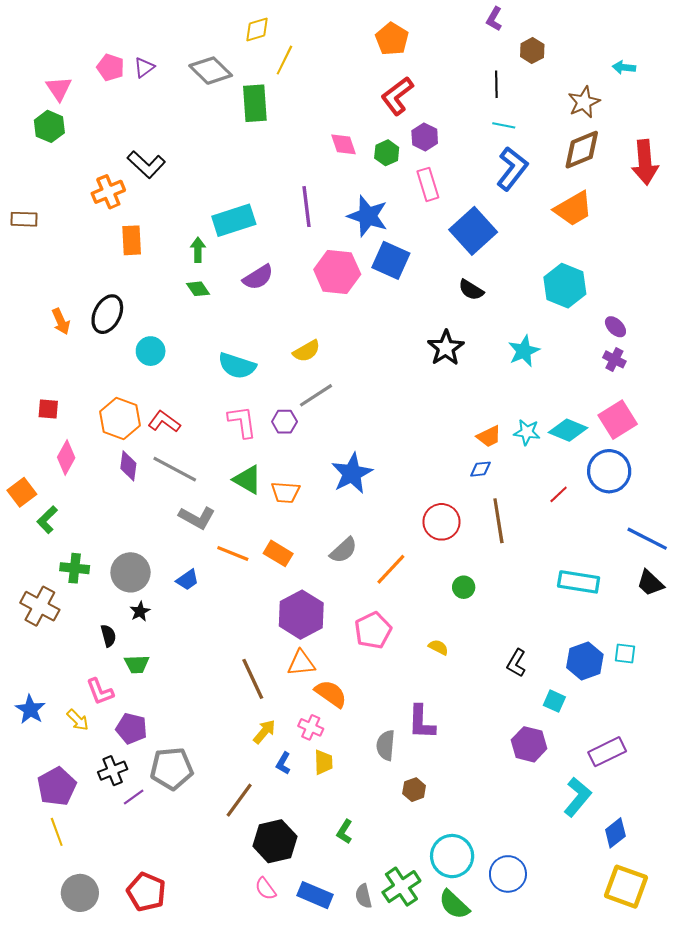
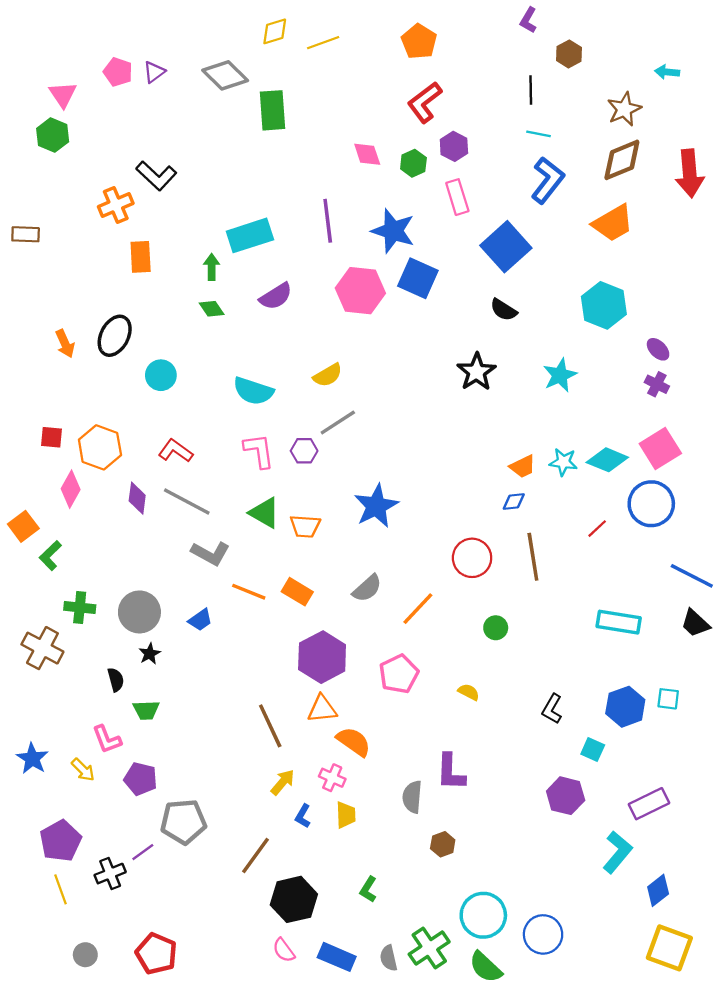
yellow line: (284, 60) -> (323, 43), moved, turned 44
orange hexagon: (120, 418) -> (100, 447), moved
black cross: (113, 771) -> (110, 874), moved
gray circle: (80, 893) -> (85, 955), size x0.6

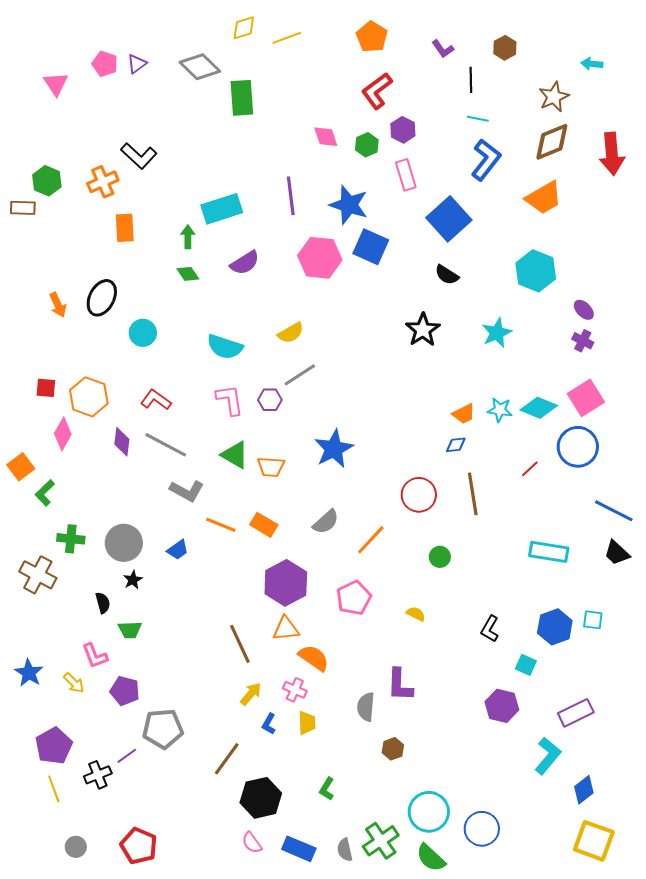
purple L-shape: (528, 20) -> (443, 49), moved, turned -65
green hexagon: (53, 135) -> (47, 181), moved

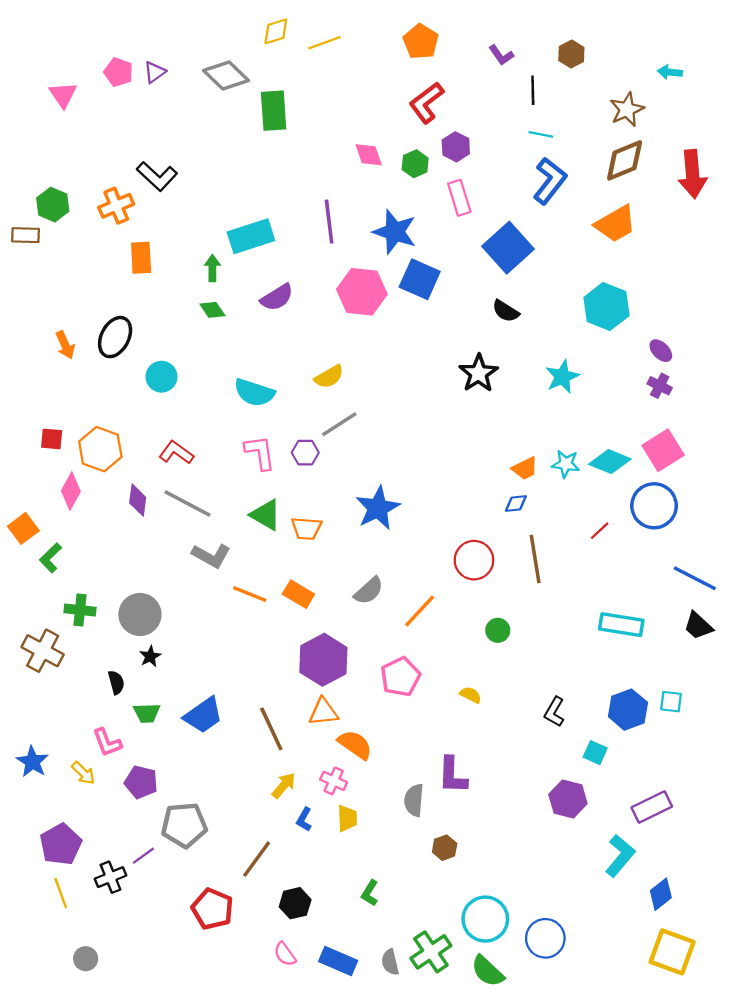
blue trapezoid: (178, 550) -> (203, 715), moved, size x1.6
black hexagon: (261, 798) -> (295, 903), size x0.7
red pentagon: (139, 846) -> (212, 909), moved

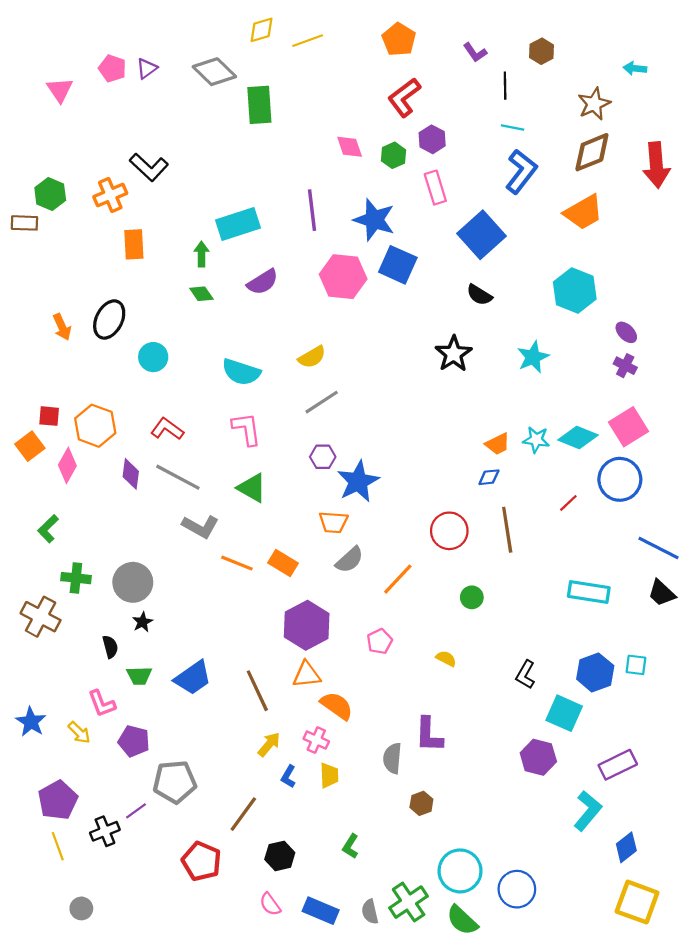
purple hexagon: (305, 453) -> (323, 457), moved
orange square: (23, 528) -> (30, 446), moved
orange trapezoid: (306, 528) -> (333, 522), moved
pink pentagon: (400, 677) -> (380, 641), size x0.7
cyan square: (595, 753) -> (564, 713), size x1.6

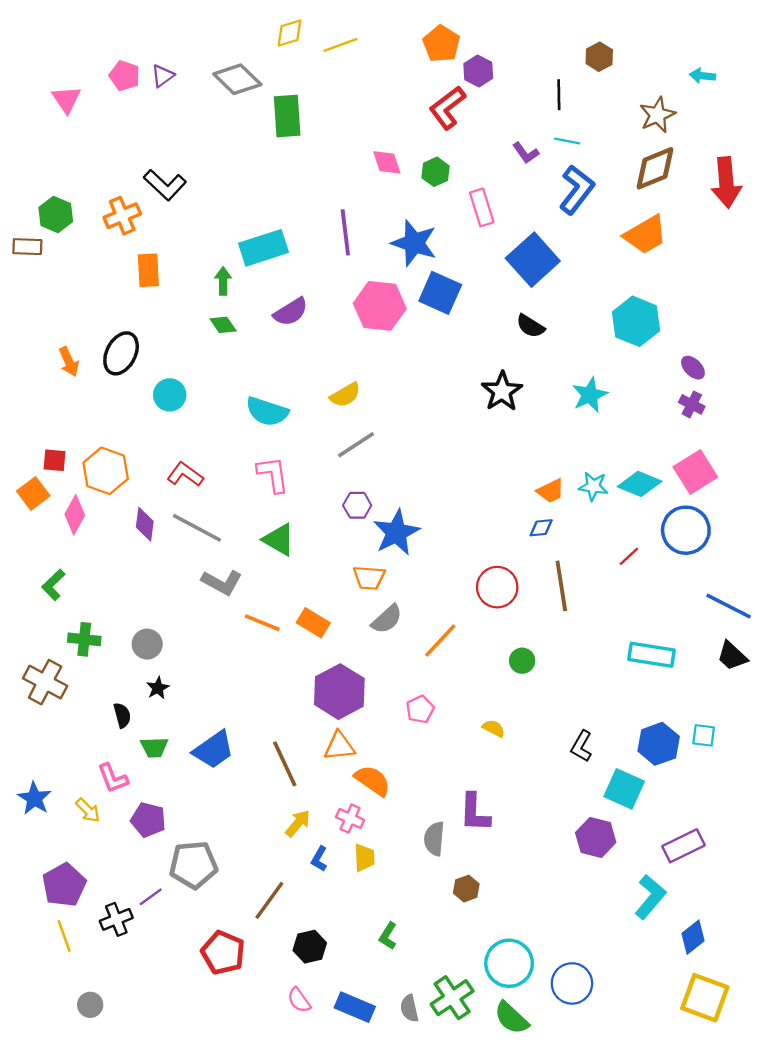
purple L-shape: (475, 52) -> (526, 153), moved
purple hexagon: (432, 139) -> (478, 71), moved
gray circle: (133, 582) -> (147, 644), size x0.7

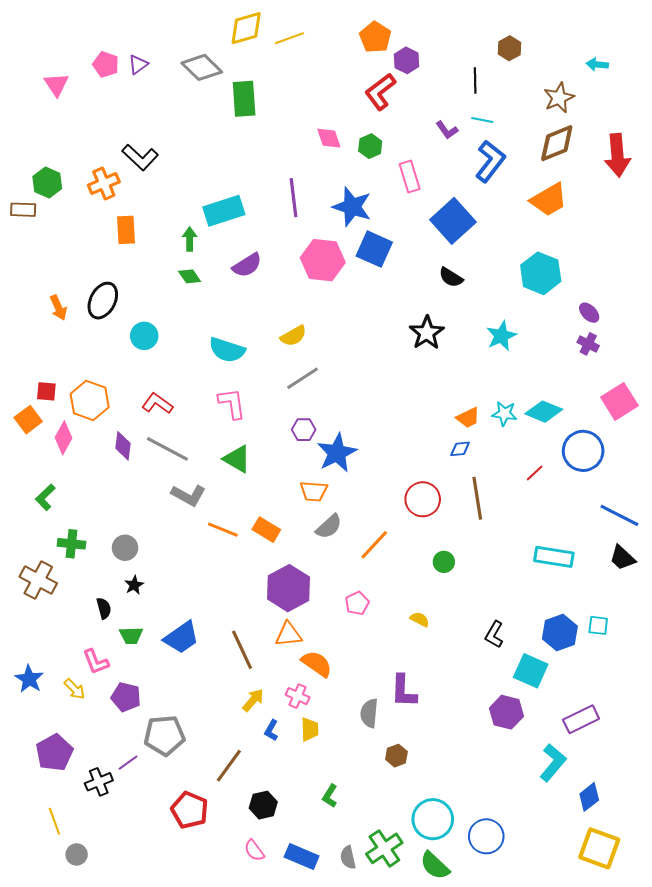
yellow diamond: (290, 33) -> (246, 28), size x1.4
pink square: (695, 472) -> (619, 401), moved
yellow line: (64, 936) -> (54, 821), moved

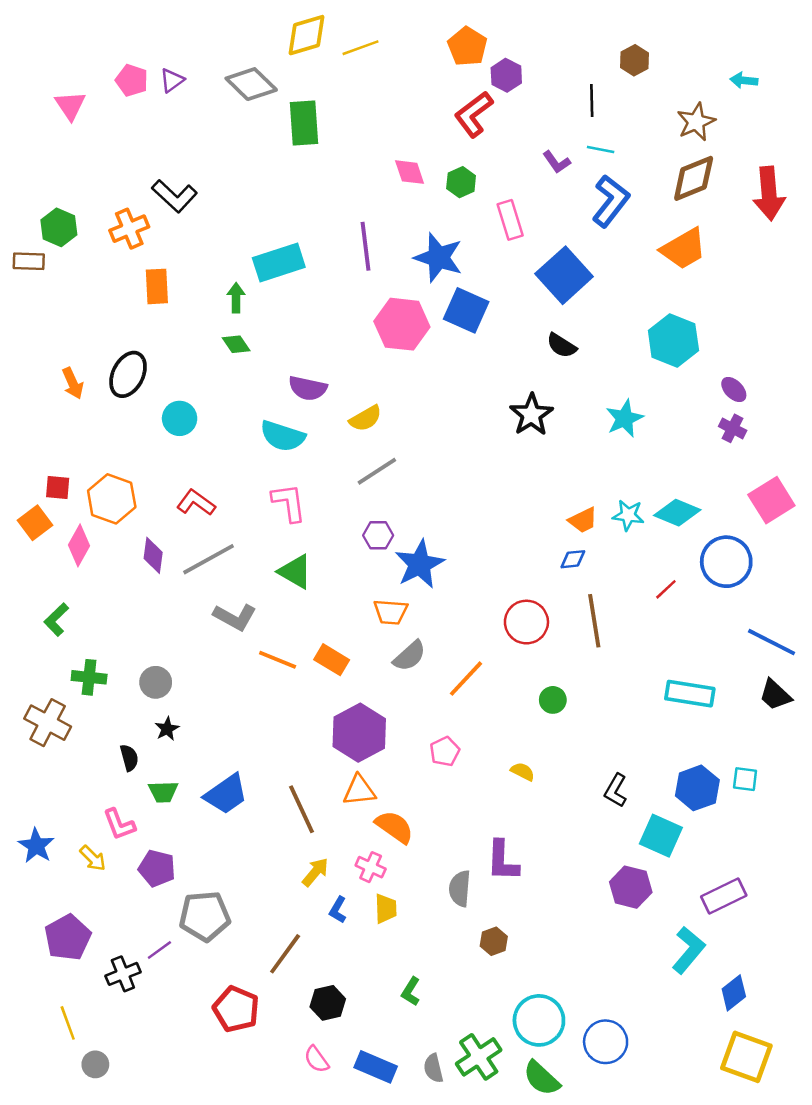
purple semicircle: (247, 265) -> (308, 388), moved, turned 44
gray line: (167, 449) -> (208, 559), turned -57

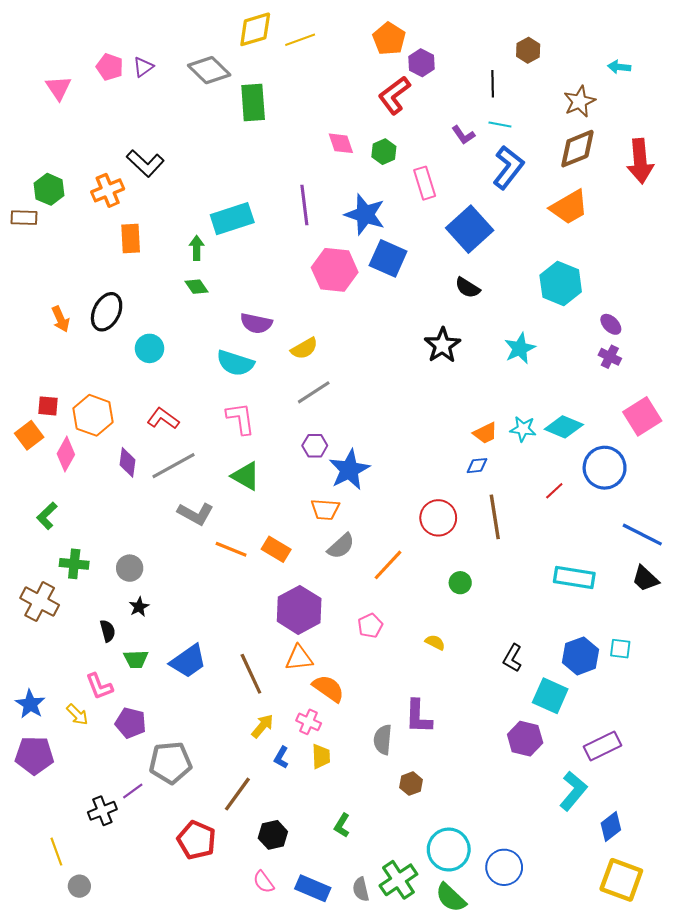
purple pentagon: (68, 937) -> (34, 755), moved, turned 30

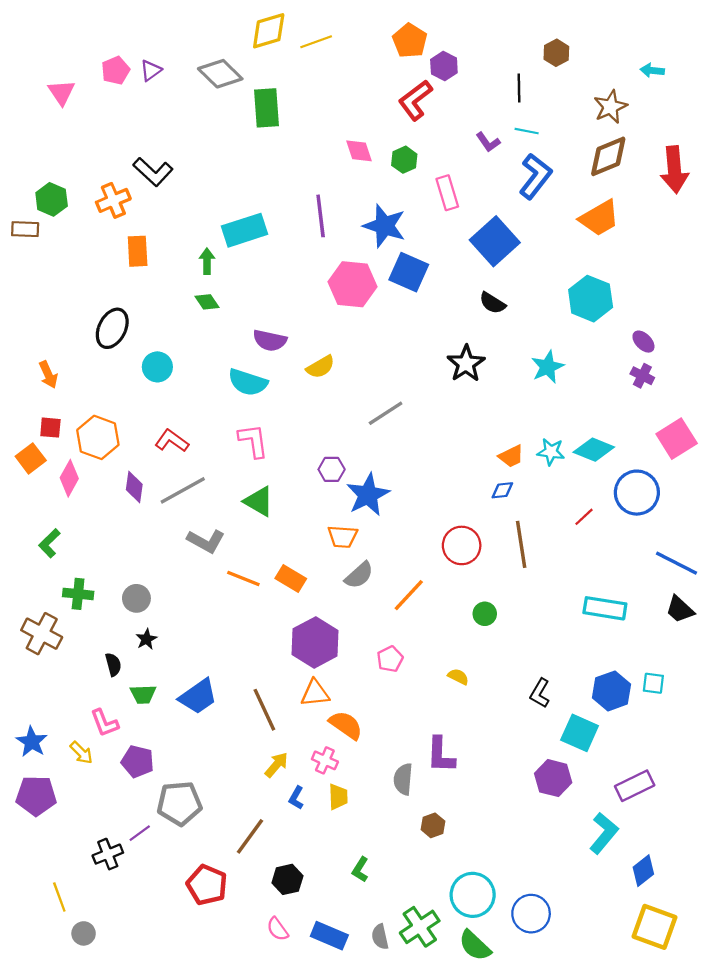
pink pentagon: (110, 67) -> (116, 70), turned 30
orange arrow: (61, 319) -> (48, 375), moved
gray line: (314, 392) -> (386, 413), moved

